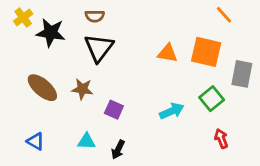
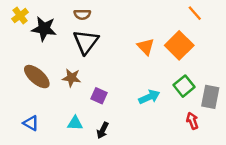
orange square: (206, 52) -> (179, 45), turned 32
orange triangle: (168, 53) -> (146, 47), turned 36
gray rectangle: (242, 74) -> (210, 97), moved

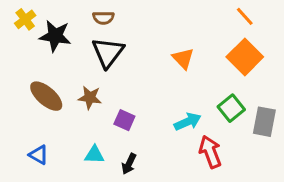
orange square: (179, 45) -> (245, 57), moved
red arrow: (192, 121) -> (210, 152), moved, size x1.5

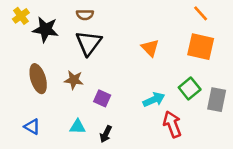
orange square: (245, 57) -> (201, 47), turned -32
brown ellipse: (46, 96) -> (38, 79), turned 32

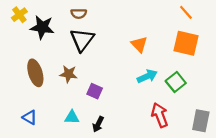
cyan arrow: (154, 100) -> (147, 76), moved
gray rectangle: (217, 100) -> (201, 121), moved

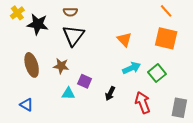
cyan triangle: (72, 117) -> (68, 93), moved
black arrow: (98, 124) -> (110, 93), moved

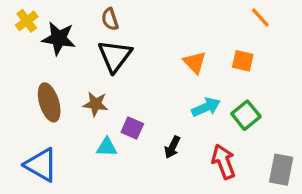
brown semicircle: (70, 12) -> (110, 19), turned 72
orange square: (166, 38) -> (243, 61), moved, size x0.6
blue triangle: (27, 105) -> (41, 165), size x1.6

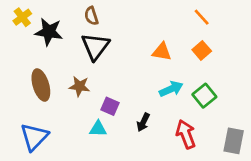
orange line: (260, 18) -> (202, 17), moved
orange square: (243, 61) -> (202, 50), turned 36
orange triangle: (195, 62) -> (162, 52), turned -36
cyan triangle: (107, 147) -> (98, 129), moved
blue triangle: (41, 165) -> (34, 137), turned 44

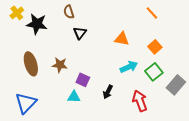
black triangle: (95, 46) -> (80, 33), moved, size x0.6
orange square: (202, 50) -> (155, 47), moved
gray rectangle: (234, 141) -> (176, 85), moved, turned 30

